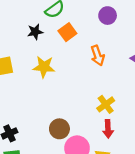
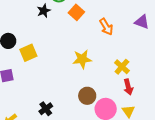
black star: (35, 32) -> (44, 11), moved
yellow star: (44, 67) -> (82, 59), moved

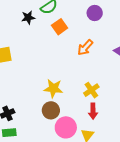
orange arrow: (106, 27) -> (85, 47), turned 60
yellow star: (82, 59) -> (53, 88), moved

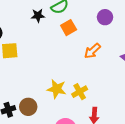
yellow cross: (91, 90) -> (80, 92), moved
brown circle: (51, 110) -> (28, 107), moved

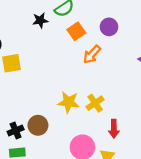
purple circle: (105, 17) -> (109, 27), moved
orange arrow: (92, 51) -> (92, 54), moved

